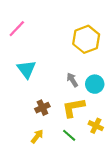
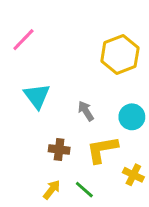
gray arrow: (72, 80) -> (86, 111), moved
brown cross: (42, 108) -> (59, 150), turned 32
green line: (69, 135) -> (84, 190), moved

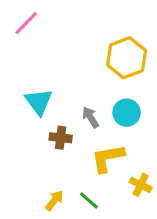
pink line: (23, 40) -> (26, 23), moved
cyan circle: (132, 117) -> (127, 113), moved
brown cross: (59, 150) -> (61, 138), moved

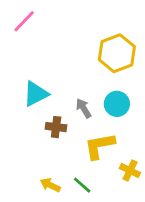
cyan triangle: (39, 102) -> (36, 94), turned 40
yellow arrow: (54, 200) -> (50, 185), turned -102

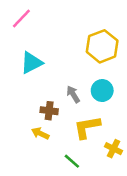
cyan triangle: (36, 94) -> (31, 63), moved
yellow arrow: (50, 185) -> (40, 133), moved

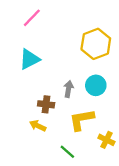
pink line: (21, 19) -> (32, 18), moved
gray arrow: (73, 94) -> (69, 89), turned 42

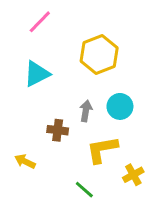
yellow hexagon: (96, 44) -> (99, 55), moved
yellow arrow: (38, 126) -> (25, 161), moved
yellow cross: (106, 140) -> (133, 175), turned 35

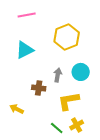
pink line: (40, 22) -> (27, 15), turned 36
yellow cross: (133, 175) -> (77, 125), moved

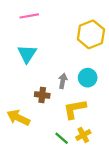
yellow hexagon: (67, 37) -> (91, 34), moved
cyan triangle: (25, 50) -> (27, 54), turned -30
yellow arrow: (17, 109) -> (18, 118), size x1.5

